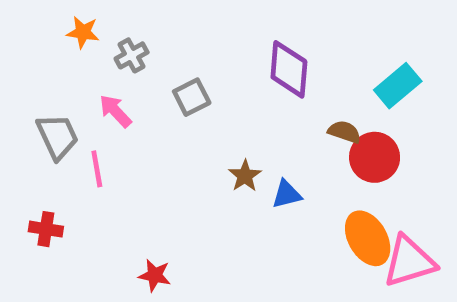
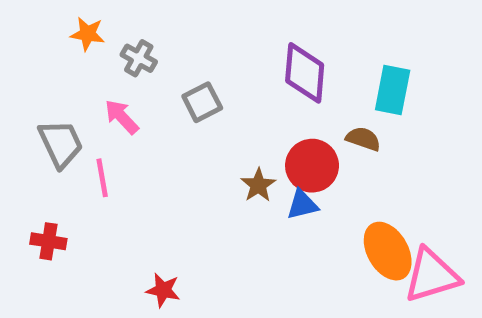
gray cross: (132, 55) -> (139, 58), turned -32
cyan rectangle: (398, 86) -> (393, 90), moved, turned -39
red circle: (375, 157) -> (312, 166), moved

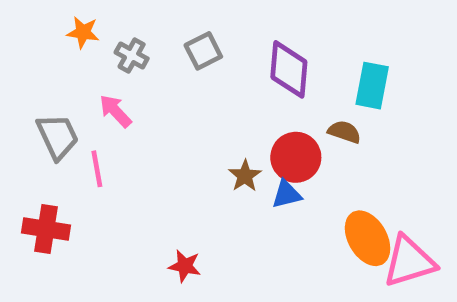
gray square: (202, 102) -> (203, 51), moved
red cross: (48, 241) -> (46, 229), size x1.4
red star: (163, 290) -> (185, 266), moved

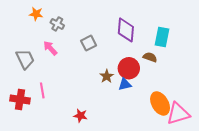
gray square: (203, 51) -> (89, 43), moved
pink line: (97, 169) -> (42, 90), moved

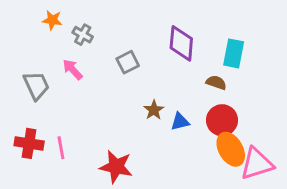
red circle: (129, 68) -> (222, 120), moved
pink line: (42, 90) -> (61, 148), moved
red star: (80, 116) -> (116, 167), size x1.6

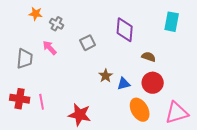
cyan rectangle: (234, 53) -> (172, 22), moved
gray trapezoid: (36, 85) -> (25, 59), turned 30
orange ellipse: (231, 149) -> (140, 110), moved

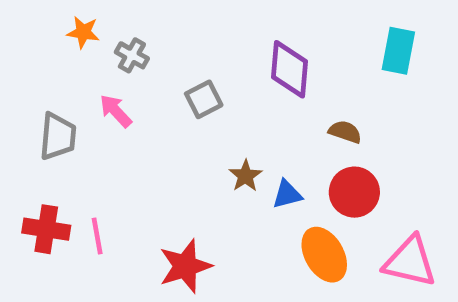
pink triangle: (177, 113) -> (410, 262), turned 30
red star: (80, 115) -> (185, 266), turned -30

